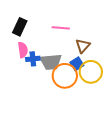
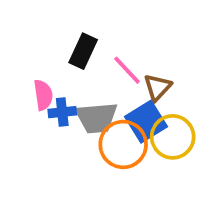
black rectangle: (20, 27) -> (83, 51), moved
pink line: (61, 28) -> (127, 70), moved, turned 42
blue square: (77, 64) -> (146, 122), size x1.5

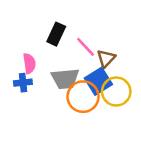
blue cross: (62, 112) -> (23, 83), moved

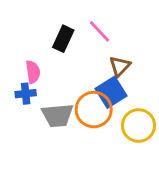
pink line: (86, 47) -> (99, 31), moved
gray trapezoid: (65, 79) -> (58, 115), moved
yellow circle: (116, 92) -> (139, 125), moved

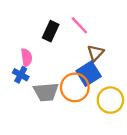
blue cross: (26, 94) -> (21, 75), turned 35

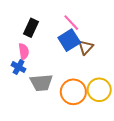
black rectangle: (51, 31) -> (31, 28), moved
blue square: (89, 74) -> (69, 40), moved
orange circle: (75, 87) -> (73, 92), moved

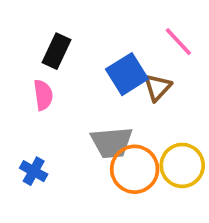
pink line: (71, 23) -> (178, 42), moved
blue cross: (19, 67) -> (34, 171), moved
gray trapezoid: (41, 83) -> (112, 143), moved

